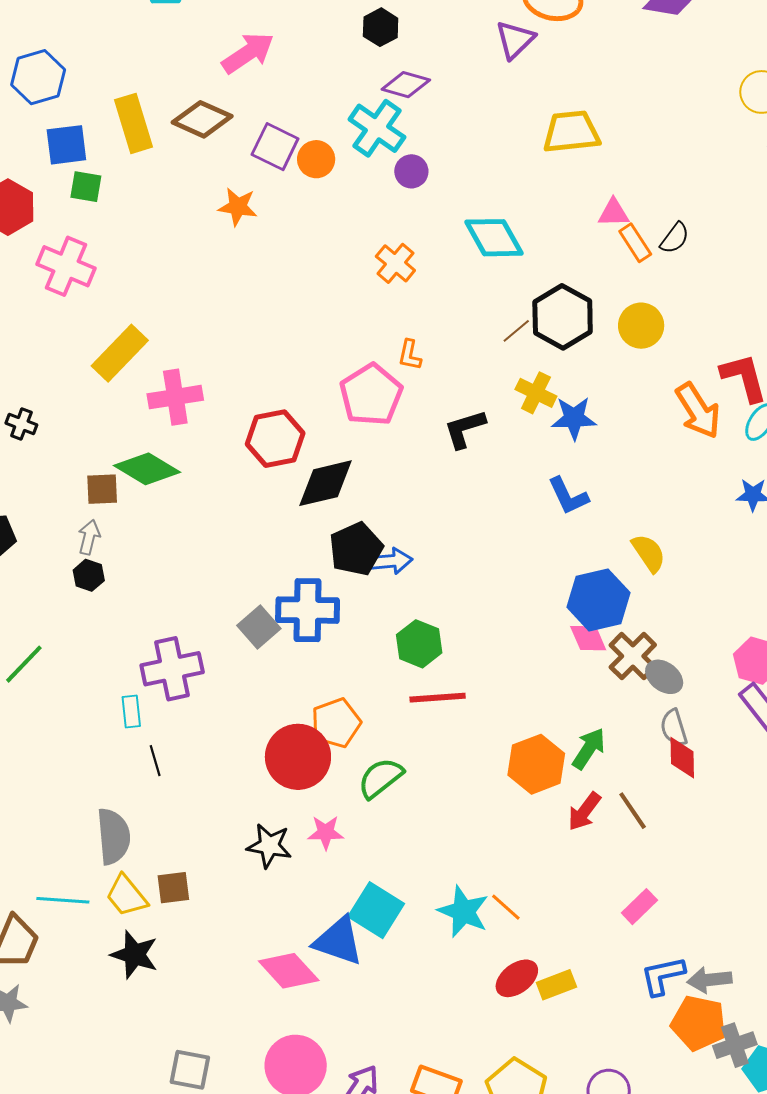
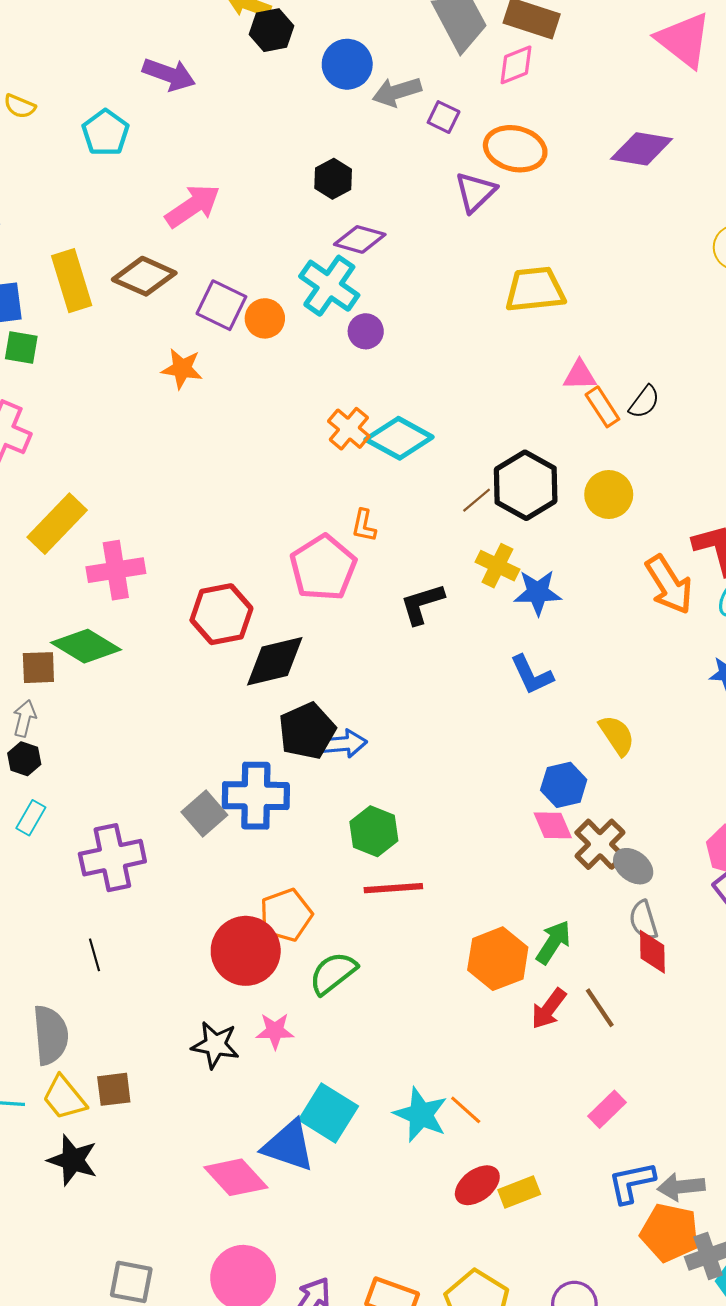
cyan diamond: (494, 238) -> (399, 438), moved, turned -32
blue hexagon: (598, 600) -> (564, 785), size x0.7
cyan rectangle: (131, 711) -> (31, 818), moved, turned 36

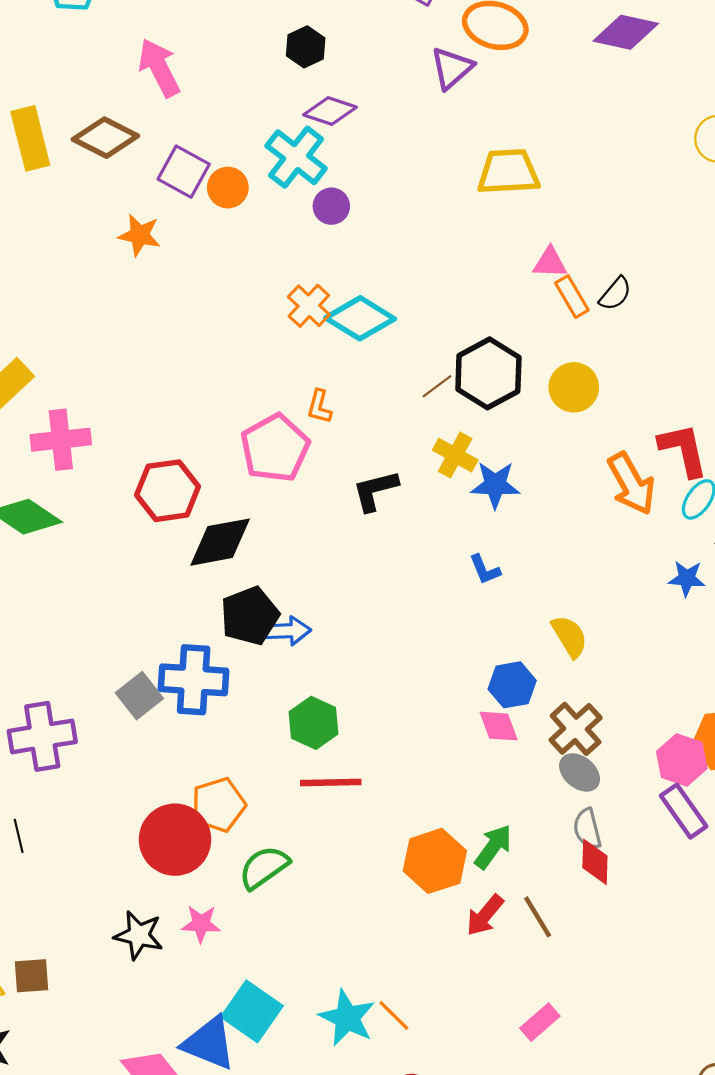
pink arrow: (193, 206) -> (159, 68), turned -86
blue L-shape: (532, 675) -> (485, 570), size x0.7
brown cross: (600, 844) -> (576, 729), moved

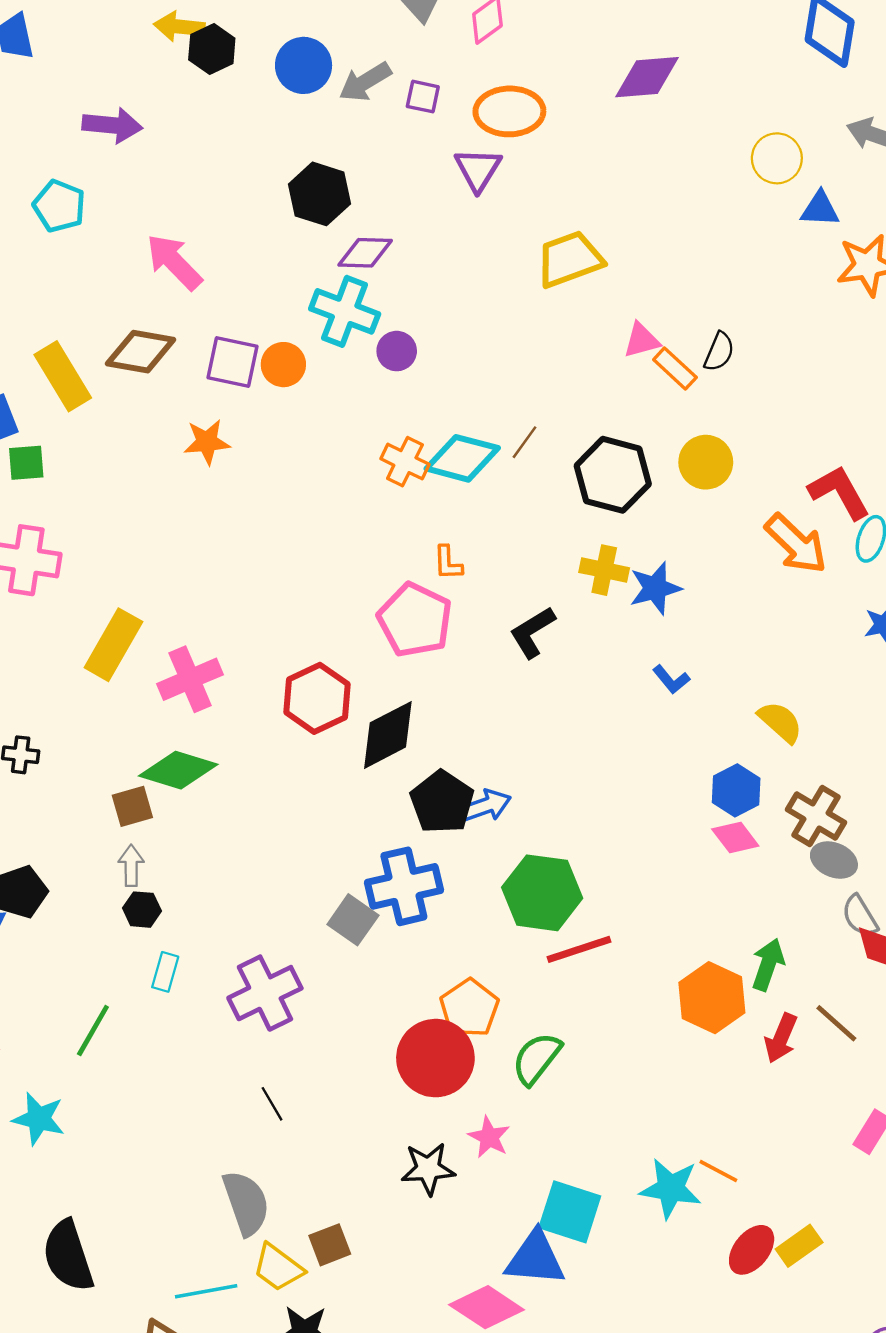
black hexagon: (306, 47) -> (320, 194), size x1.4
brown line: (437, 386) -> (525, 442), moved
green hexagon: (314, 723) -> (542, 893), size x1.4
pink star: (201, 924) -> (489, 1137), turned -30

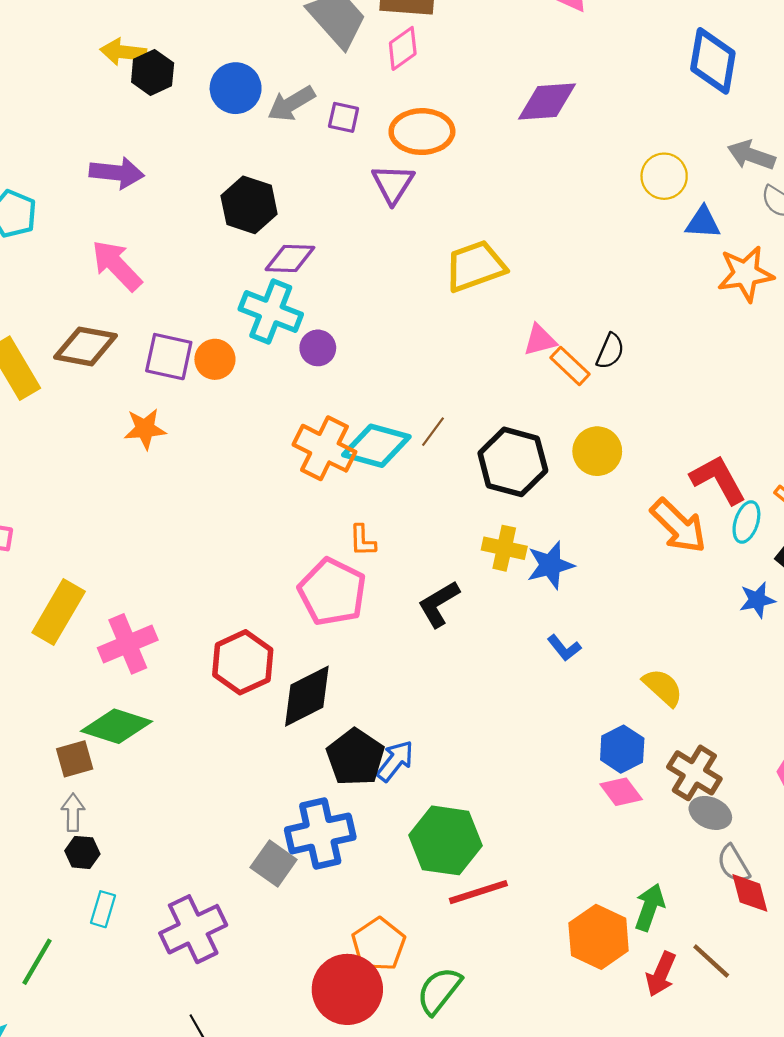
purple arrow: (112, 125) -> (117, 173), moved
orange cross: (405, 462) -> (324, 448), size x1.4
blue arrow: (486, 806) -> (395, 761), turned -33

